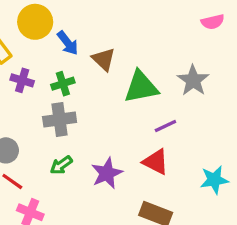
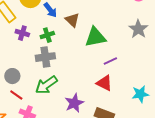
gray star: (193, 80) -> (138, 29), moved
green arrow: (61, 165) -> (46, 85), size x1.6
purple star: (107, 173) -> (74, 103), moved

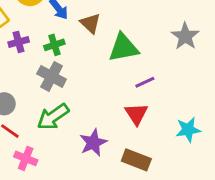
purple cross: (22, 33) -> (19, 42), turned -32
gray cross: (45, 57) -> (52, 76), turned 36
red triangle: (104, 83) -> (136, 114), turned 30

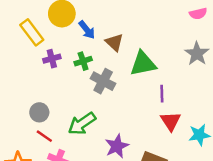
gray cross: (52, 76) -> (103, 81), moved
purple line: (145, 82) -> (162, 94), turned -66
red triangle: (136, 114) -> (171, 121), moved

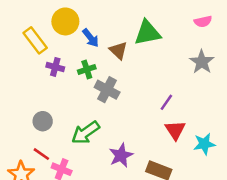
purple cross: (52, 59) -> (55, 67), turned 30
green triangle: (143, 64) -> (147, 33), moved
purple line: (162, 94) -> (166, 102), turned 36
red line: (44, 136) -> (41, 154), moved

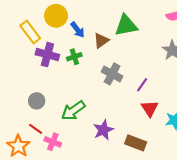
brown triangle: (118, 51) -> (101, 41), turned 42
purple cross: (55, 67) -> (47, 55), size x1.5
gray cross: (107, 90) -> (112, 74), moved

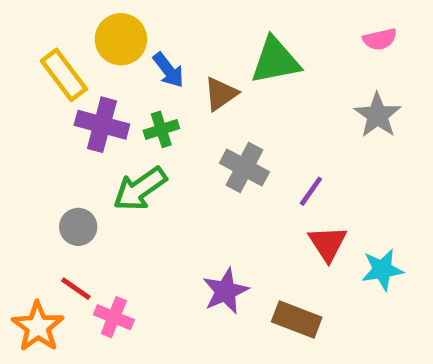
green arrow: (73, 111) -> (140, 189), moved

